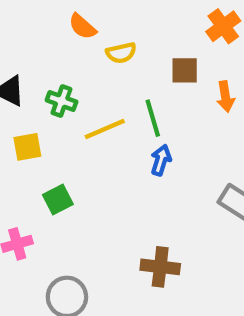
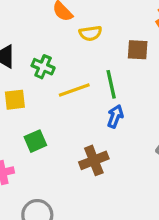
brown cross: (160, 267) -> (94, 160), moved, turned -32

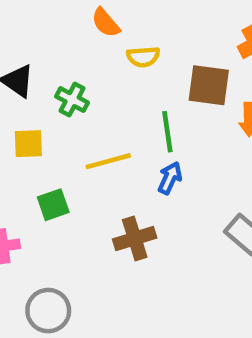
brown square: (138, 50) -> (209, 85), size x1.4
yellow line: (74, 90) -> (108, 161), moved

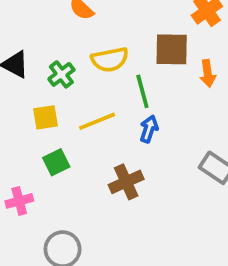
yellow semicircle: (143, 57) -> (110, 60), moved, size x1.4
green cross: (72, 100) -> (61, 74), turned 32
yellow square: (28, 144) -> (45, 117), moved

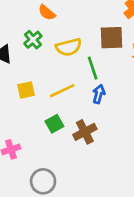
green cross: (61, 74) -> (33, 40), moved
green square: (56, 162) -> (54, 124), moved

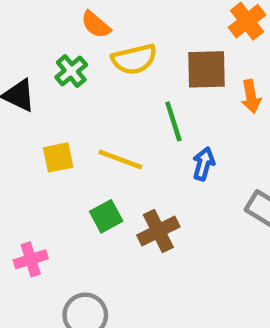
yellow semicircle: (69, 47) -> (134, 59), moved
yellow line: (62, 91) -> (120, 160), turned 45
blue arrow: (99, 94) -> (204, 164), moved

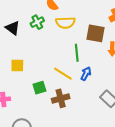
yellow square: (58, 157) -> (17, 66), moved
yellow line: (120, 160) -> (63, 74), moved

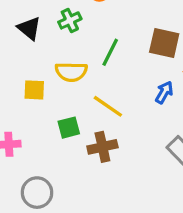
yellow semicircle: (65, 23) -> (71, 72), moved
green line: (77, 53) -> (110, 52), moved, turned 30
blue arrow: (86, 74) -> (164, 92), moved

